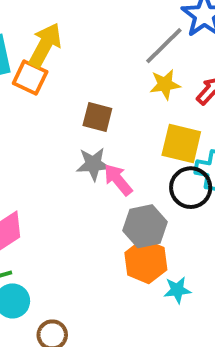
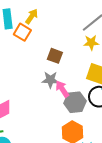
yellow arrow: (45, 45) -> (32, 16), size x0.7
gray hexagon: (145, 226) -> (75, 102), moved

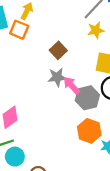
brown square: (55, 56) -> (58, 50), turned 35

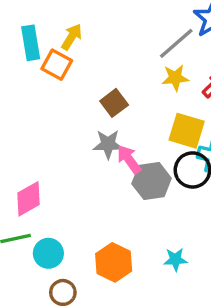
orange hexagon: (89, 131) -> (114, 262), moved
cyan circle: (15, 157) -> (48, 253), moved

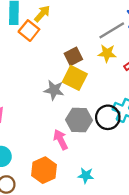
brown square: (114, 103) -> (73, 56), moved
yellow square: (187, 131) -> (75, 78), moved
pink arrow: (129, 159) -> (61, 140), moved

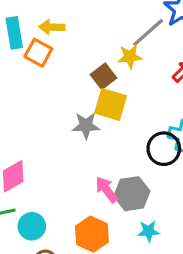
yellow arrow: (42, 14) -> (52, 27), turned -120
yellow star: (107, 53) -> (130, 57), moved
gray hexagon: (79, 120) -> (132, 194), moved

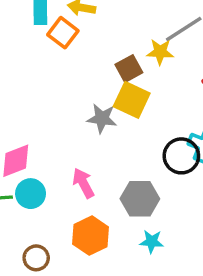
pink arrow: (107, 190) -> (83, 183), moved
cyan circle: (32, 226) -> (31, 194), moved

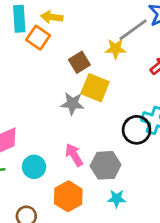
brown square: (129, 69) -> (79, 62), moved
pink arrow: (83, 183) -> (74, 155), moved
cyan circle: (31, 194) -> (34, 167), moved

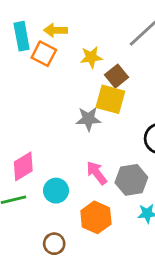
yellow star: (116, 49) -> (91, 57), moved
brown square: (79, 62) -> (116, 76), moved

